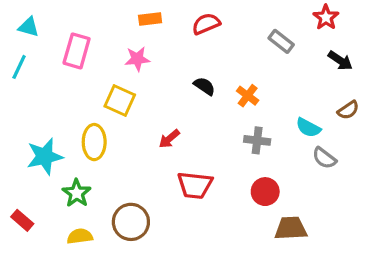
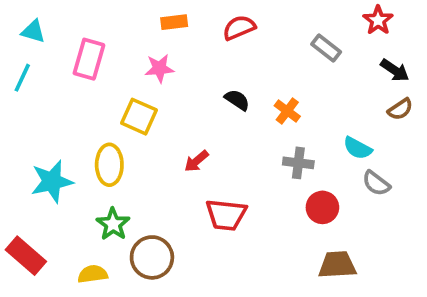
brown semicircle: (348, 110) -> (400, 109), moved
red circle: (265, 192) -> (322, 207), moved
green star: (77, 193) -> (113, 224), moved
red rectangle: (22, 220) -> (26, 256), size x1.5

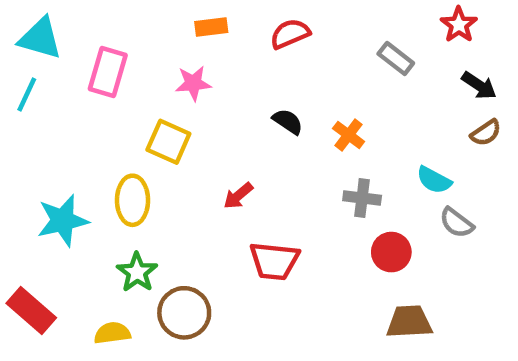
cyan triangle: (33, 31) -> (40, 38), size x1.5

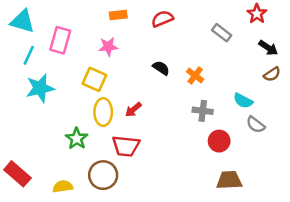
cyan line: (27, 94) -> (29, 55), moved
yellow ellipse: (132, 200) -> (103, 112), moved
cyan star: (63, 221) -> (40, 88), moved
red trapezoid: (274, 261) -> (126, 146), moved
green star: (137, 272) -> (77, 139), moved

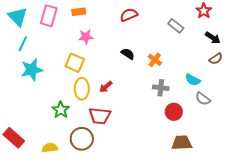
orange rectangle: (118, 15) -> (79, 12), moved
cyan triangle: (22, 21) -> (18, 17), turned 30
pink rectangle: (60, 40) -> (49, 16), moved

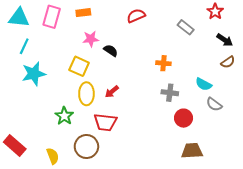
cyan triangle: (18, 17) -> (19, 18), turned -40
black semicircle: (128, 54) -> (111, 51), moved
orange cross: (155, 60) -> (163, 63), turned -32
yellow semicircle: (50, 148) -> (53, 156), turned 77

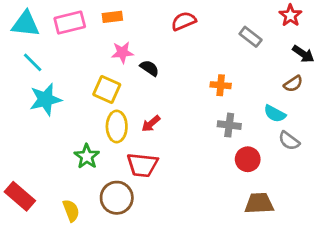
pink rectangle: (52, 17) -> (70, 23), turned 60
cyan line: (24, 46) -> (33, 62), turned -70
brown semicircle: (228, 62) -> (293, 84), moved

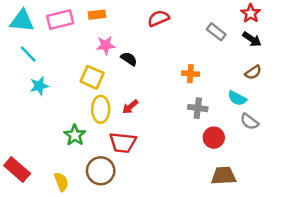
black arrow: (303, 54) -> (252, 39), moved
cyan star: (46, 99) -> (39, 86), size x0.7

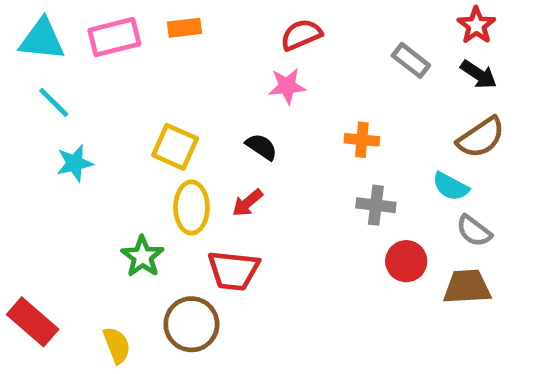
pink star: (106, 45) -> (287, 86), moved
black semicircle: (129, 59) -> (261, 147), moved
brown semicircle: (253, 72) -> (481, 137), size x1.5
brown trapezoid: (224, 176) -> (467, 287), moved

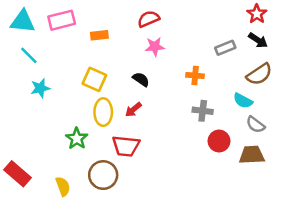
orange rectangle: (184, 28) -> (99, 35), moved
red semicircle: (301, 35) -> (149, 19), moved
gray rectangle: (411, 60) -> (225, 48), moved, turned -60

